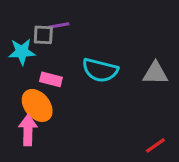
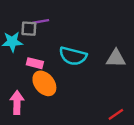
orange ellipse: (37, 105) -> (44, 83), moved

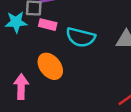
pink rectangle: (35, 63) -> (48, 25), moved

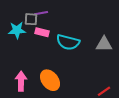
orange ellipse: (50, 66) -> (50, 80), moved

